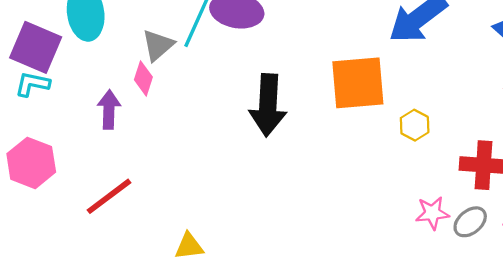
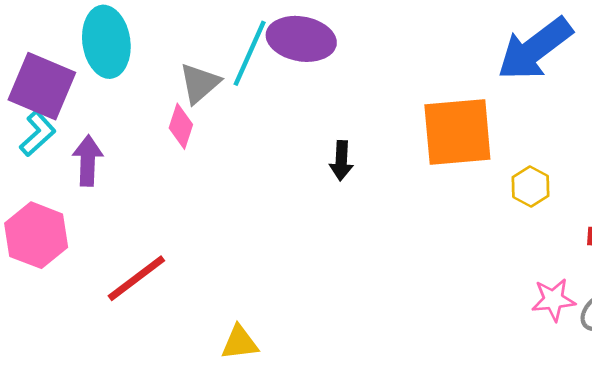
cyan L-shape: (32, 84) -> (38, 133), turned 126
black arrow: (268, 105) -> (341, 161), size x0.5
purple arrow: (109, 110) -> (88, 161), moved

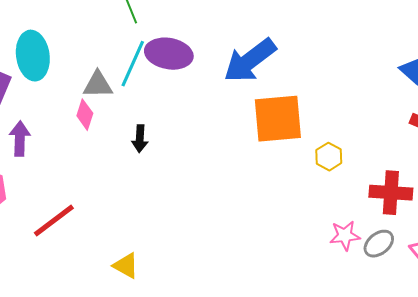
blue arrow: (535, 49) -> (250, 61), moved
gray triangle: (199, 83) -> (98, 85), turned 40
black arrow: (341, 161) -> (140, 139), moved
yellow triangle: (240, 343) -> (126, 266), turned 36

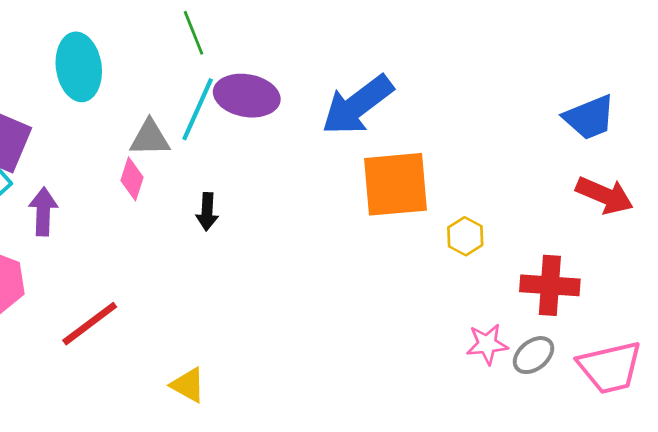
cyan ellipse: (33, 56) -> (79, 67), moved

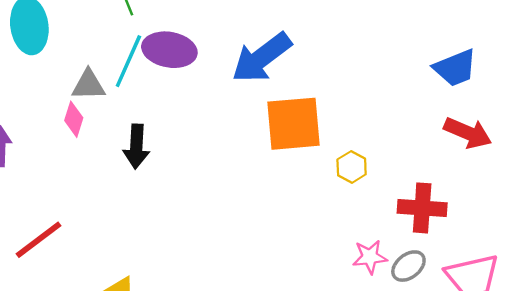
black arrow: (207, 212) -> (136, 146), size x1.4

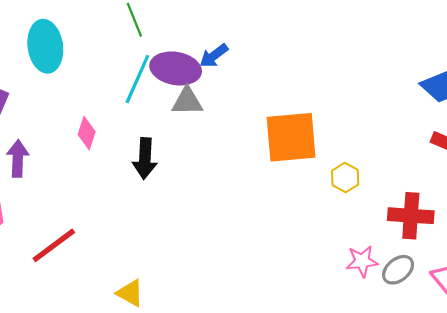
blue arrow: (262, 58) -> (214, 56), moved, size x0.5
gray triangle: (89, 85) -> (187, 101), moved

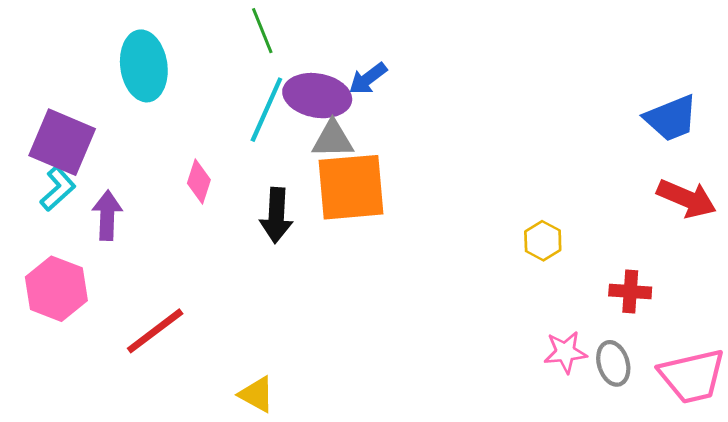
orange square: (291, 137) -> (351, 187), moved
red cross: (411, 216) -> (630, 291), size x0.7
gray ellipse: (398, 270) -> (613, 363), turned -68

